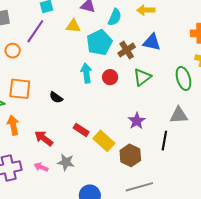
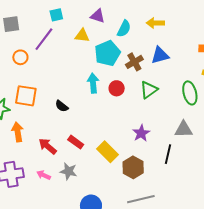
blue triangle: (152, 42) -> (160, 55), turned -30
red rectangle: (81, 130) -> (76, 142), moved

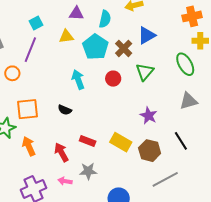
cyan arrow: (93, 83) -> (78, 80), moved
red arrow: (48, 146) -> (61, 152), turned 36
black line: (168, 154) -> (181, 141), moved, turned -30

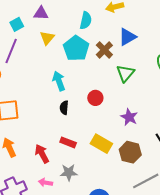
purple triangle: (76, 13) -> (41, 13), moved
yellow triangle: (66, 36) -> (47, 38), turned -42
red circle: (113, 79) -> (95, 98), moved
black semicircle: (65, 110) -> (64, 108), moved, turned 72

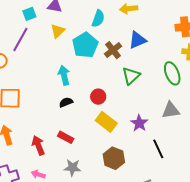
black semicircle: (64, 108) -> (66, 102), turned 56
purple star: (129, 117) -> (139, 123), moved
yellow rectangle: (101, 144) -> (106, 122), moved
brown hexagon: (130, 152) -> (114, 158), moved
gray star: (69, 172) -> (72, 168), moved

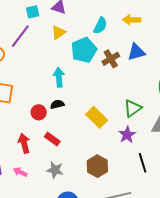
green triangle: (131, 76) -> (133, 108), moved
red circle: (98, 97) -> (39, 112), moved
yellow rectangle: (106, 122) -> (97, 117), moved

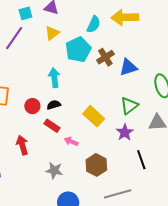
yellow arrow: (132, 20) -> (125, 17), size x1.5
blue triangle: (136, 52) -> (128, 67), moved
red circle: (39, 112) -> (32, 106), moved
red rectangle: (52, 139) -> (52, 126), moved
pink arrow: (20, 172) -> (71, 141), moved

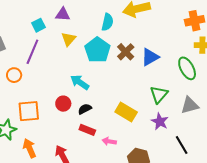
cyan arrow: (54, 78) -> (80, 82), turned -36
red circle: (32, 106) -> (63, 104), moved

